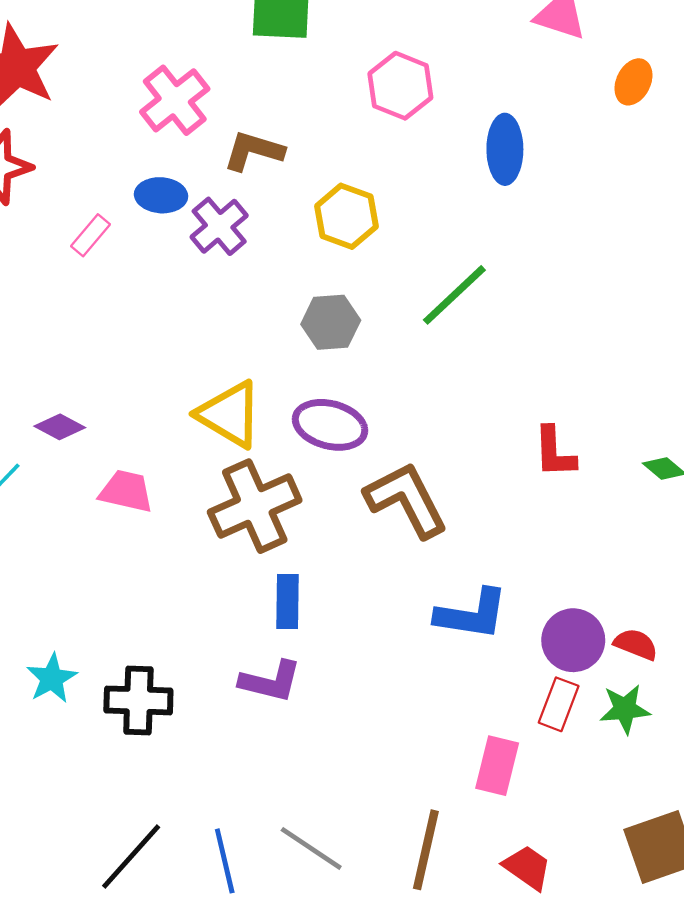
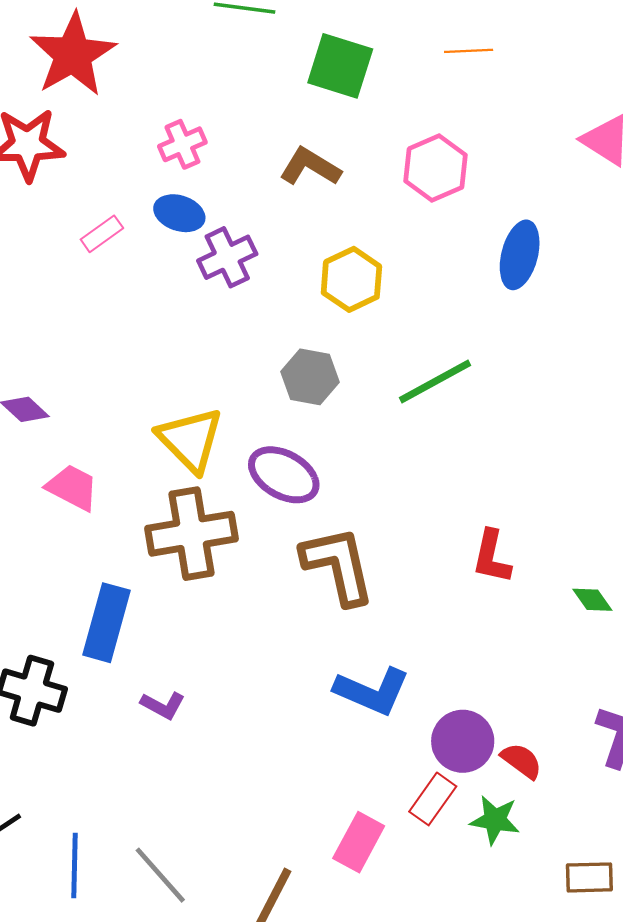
pink cross: (175, 100) -> (182, 144), moved, size x0.7
brown L-shape: (254, 151) -> (310, 167), moved
blue rectangle: (288, 601) -> (106, 623), moved, size x1.4
purple L-shape: (270, 681) -> (163, 705), size x0.7

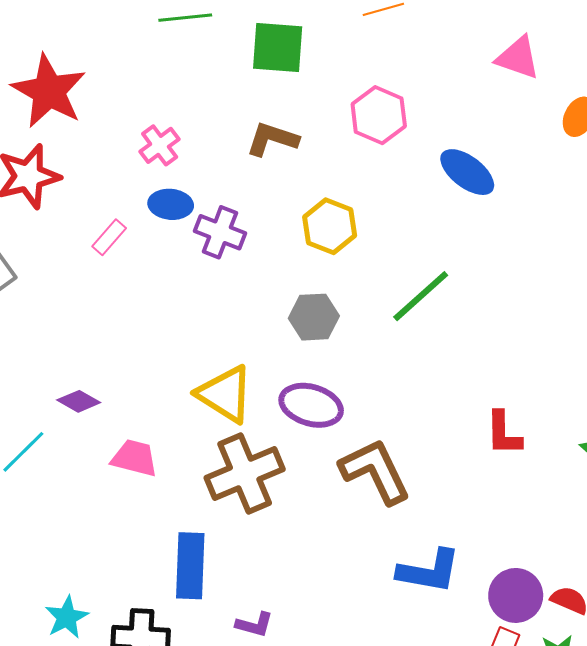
blue ellipse: (520, 255) -> (467, 172), turned -54
purple cross: (227, 257) -> (220, 232), turned -30

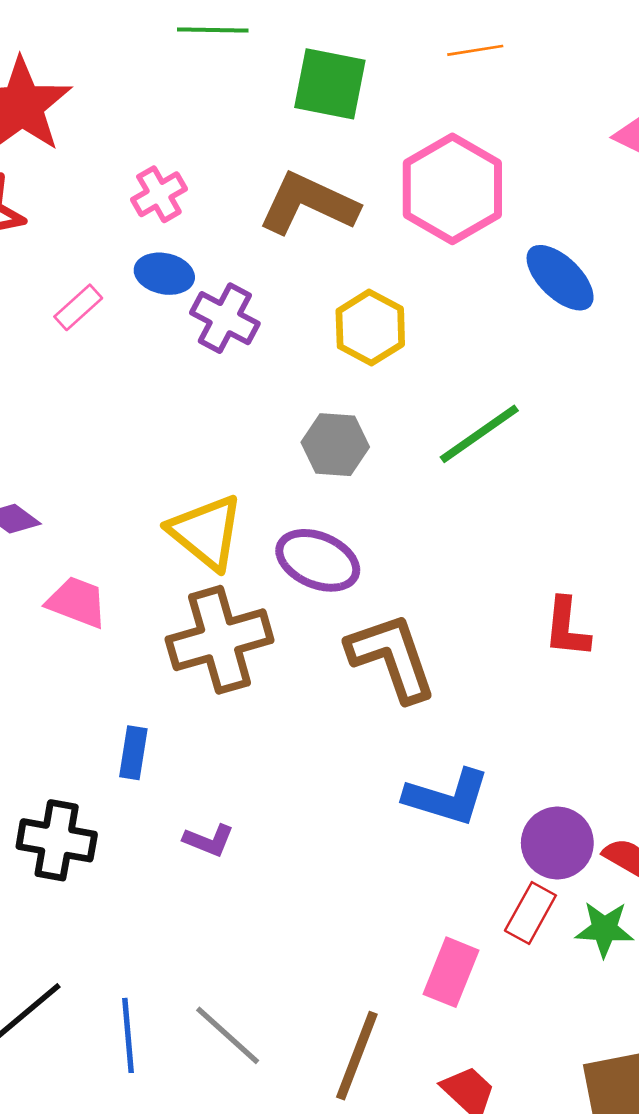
pink hexagon: (379, 115) -> (452, 189), size x1.4
brown L-shape: (272, 139) -> (308, 204), size x1.4
blue rectangle: (190, 566) -> (133, 753), size x0.6

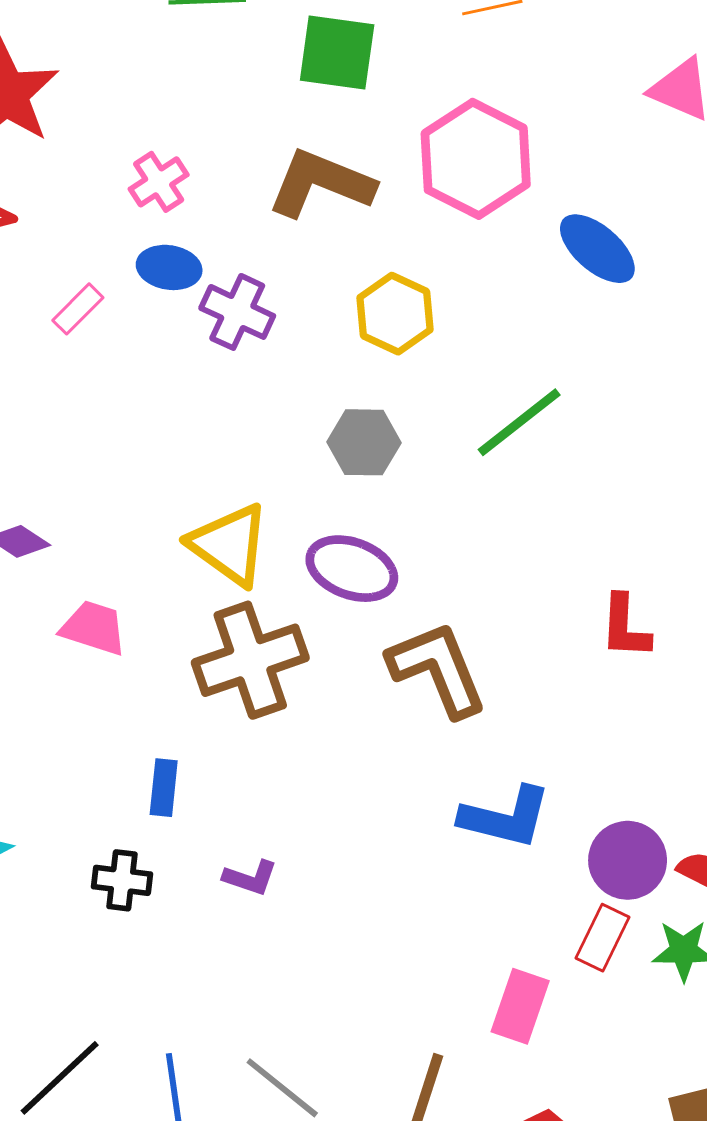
black cross: (57, 840) -> (122, 880), moved, size x0.7

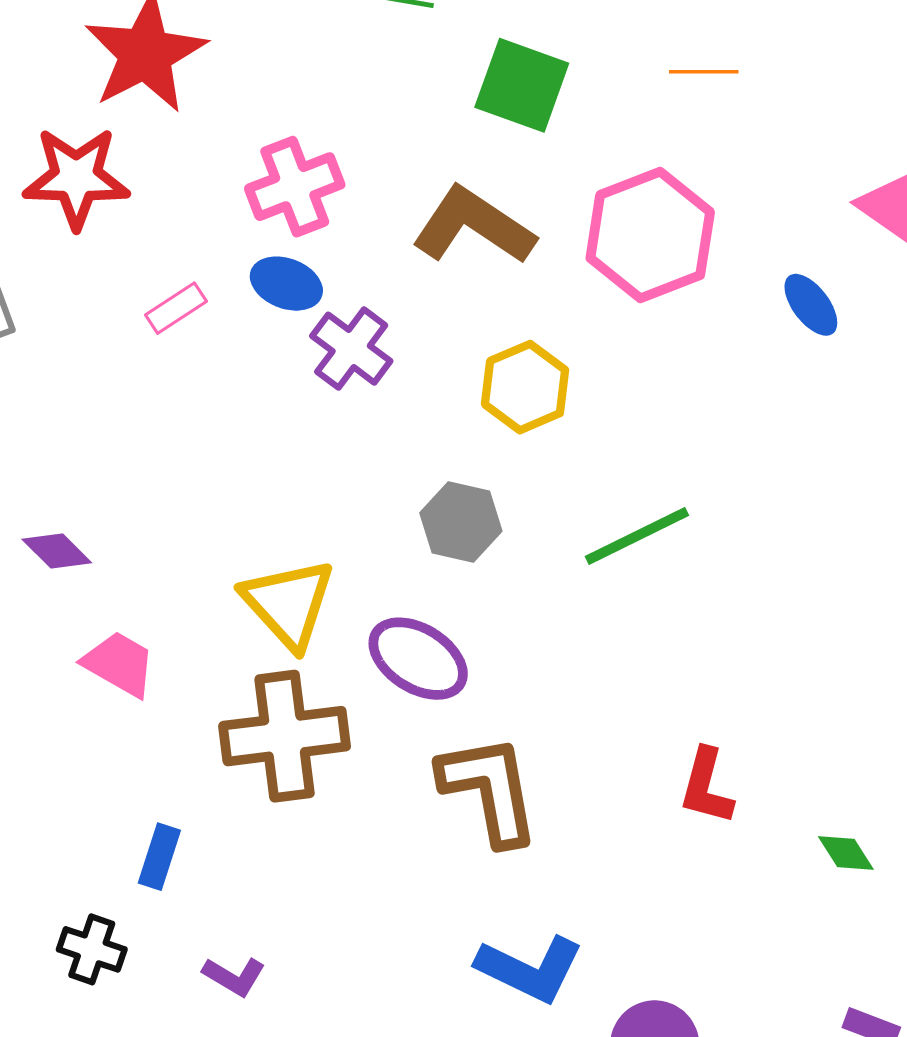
pink cross: (159, 182) -> (295, 187), size x1.4
blue ellipse: (597, 249) -> (811, 305), moved, size x0.7

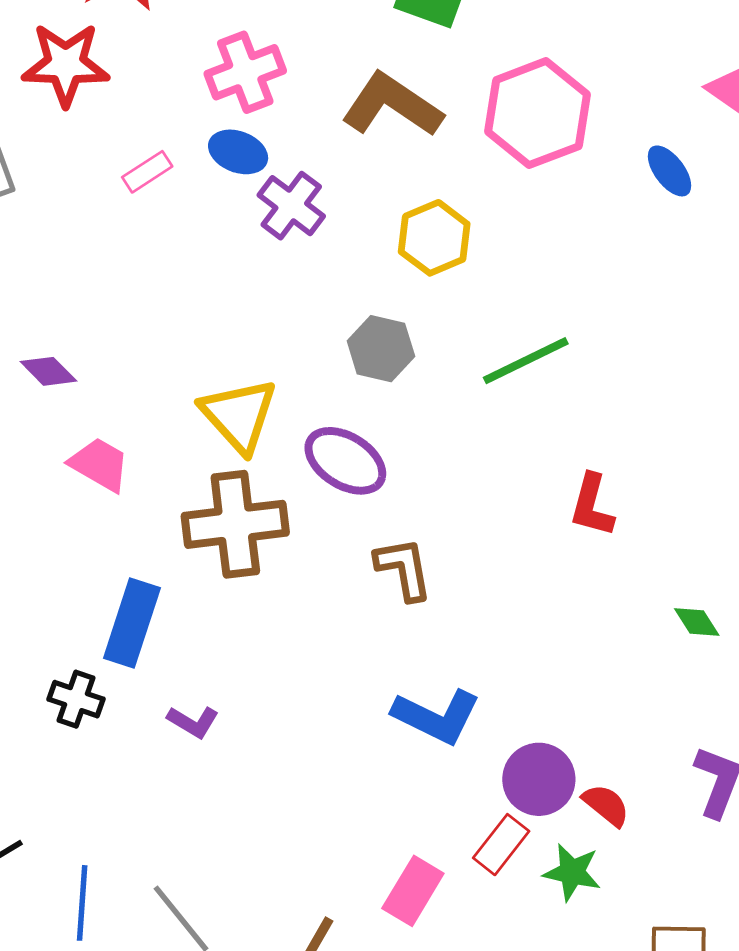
red L-shape: (706, 786) -> (592, 505), moved
brown L-shape: (489, 789) -> (404, 569), size x0.7
blue rectangle: (159, 857) -> (132, 623), size x1.6

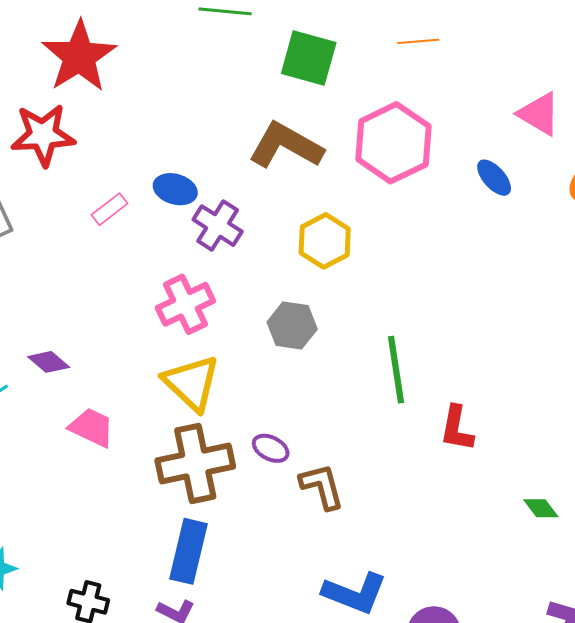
pink cross: (245, 72) -> (185, 304), moved
green line: (526, 361) -> (396, 370), moved, turned -68
purple ellipse: (345, 461) -> (271, 448), moved, size x0.6
blue rectangle: (132, 623) -> (188, 551), moved

